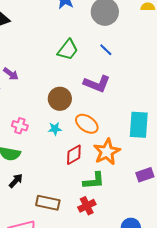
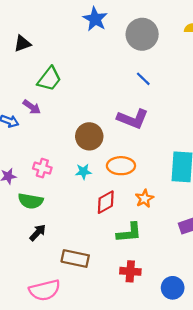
green trapezoid: (68, 50) -> (49, 79), moved
orange ellipse: (87, 124) -> (121, 166), turned -35
orange star: (107, 152) -> (144, 199), size x0.6
red cross: (87, 206) -> (130, 271), moved, turned 30

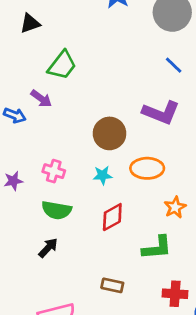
green semicircle: (31, 201) -> (57, 210), moved
red diamond: (106, 202) -> (112, 217), moved
brown rectangle: (75, 258) -> (112, 285), moved, size x0.7
red cross: (130, 271) -> (175, 294), moved

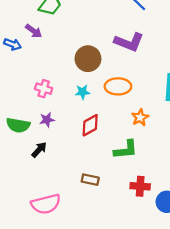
purple star: (13, 181) -> (47, 120), moved
green semicircle: (57, 210) -> (18, 125), moved

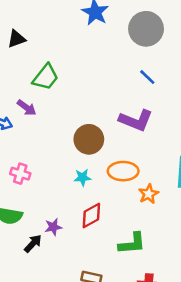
pink cross: (44, 89) -> (20, 174), moved
orange star: (140, 117) -> (149, 194), moved
purple star: (47, 120) -> (53, 227), moved

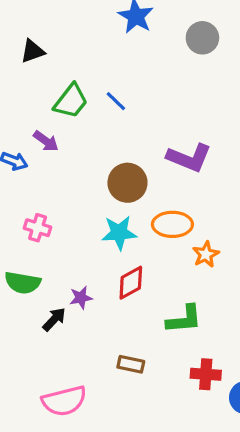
gray circle: (146, 29) -> (202, 38), size x0.7
blue line: (147, 77) -> (116, 101), moved
cyan star: (82, 177) -> (119, 233), size x1.5

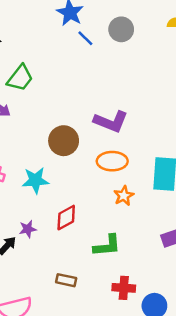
blue line: (116, 101) -> (85, 38), moved
orange ellipse: (172, 224) -> (112, 161), moved
cyan star: (119, 233) -> (35, 180), moved

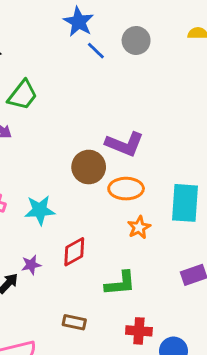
brown circle: (64, 141) -> (89, 167), moved

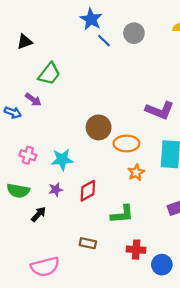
purple L-shape: (125, 144) -> (160, 110), moved
purple star: (31, 265) -> (56, 190), moved

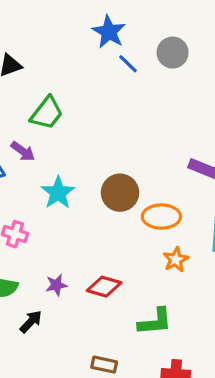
cyan star: (62, 160) -> (58, 193), moved, turned -30
red diamond: (88, 191) -> (104, 287), turned 45

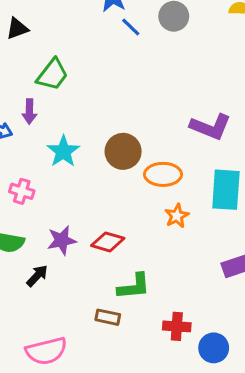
purple arrow: (23, 151) -> (29, 111), turned 55
purple star: (56, 285) -> (62, 240), size x1.4
green L-shape: (155, 322) -> (134, 286), moved

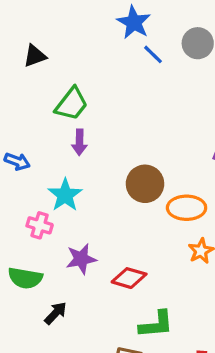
purple arrow: (29, 111) -> (79, 142), moved
cyan star: (63, 151) -> (65, 195), moved
purple star: (62, 240) -> (81, 259), moved

